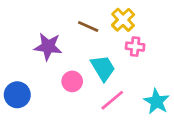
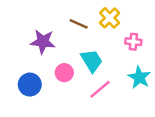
pink cross: (135, 47) -> (133, 42), moved
blue circle: (17, 95) -> (30, 85), moved
cyan star: (157, 101) -> (139, 77), moved

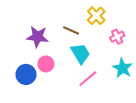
brown line: (79, 24) -> (71, 30), moved
pink cross: (133, 42) -> (117, 37), turned -32
pink circle: (64, 73) -> (46, 64), moved

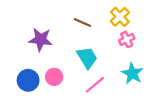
yellow cross: (96, 16) -> (120, 17), moved
brown line: (71, 30) -> (82, 22), moved
pink circle: (46, 64) -> (54, 77), moved

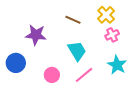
pink circle: (54, 77) -> (52, 75), moved
blue circle: (28, 80) -> (16, 63), moved

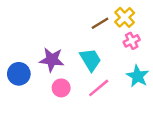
brown line: (73, 20) -> (100, 23), moved, turned -56
purple star: (36, 35) -> (52, 60), moved

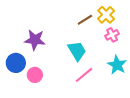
purple star: (52, 60) -> (35, 40), moved
pink circle: (61, 88) -> (35, 75), moved

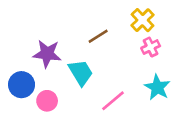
brown line: (85, 20) -> (98, 36), moved
cyan trapezoid: (77, 51) -> (81, 73), moved

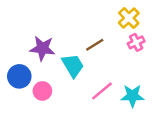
brown line: (98, 36) -> (95, 45), moved
cyan star: (157, 87) -> (132, 96), moved, turned -30

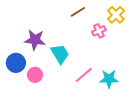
yellow cross: (129, 18) -> (116, 15), moved
pink cross: (136, 42) -> (99, 31), moved
brown line: (95, 45) -> (78, 12), moved

